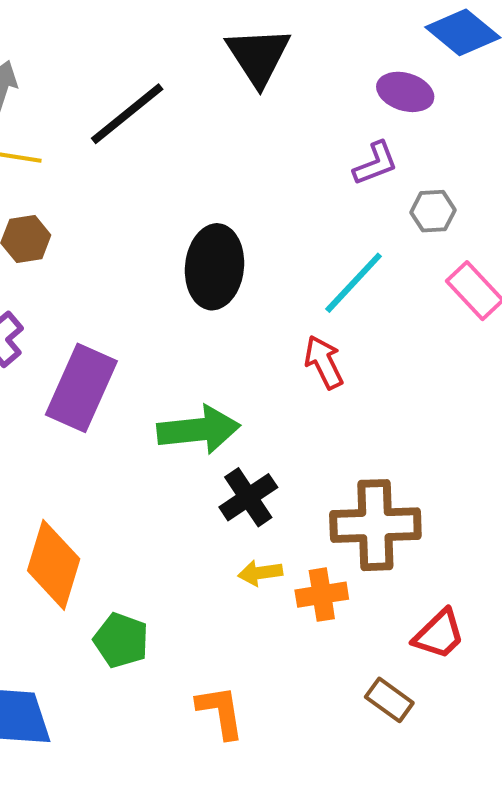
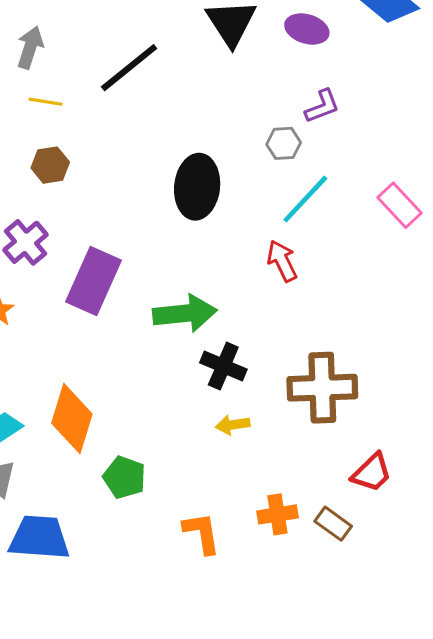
purple ellipse: (405, 92) -> (307, 29), moved
gray hexagon: (433, 211) -> (284, 143), moved
black cross: (248, 497) -> (223, 366), turned -33
orange cross: (322, 595) -> (277, 514), moved

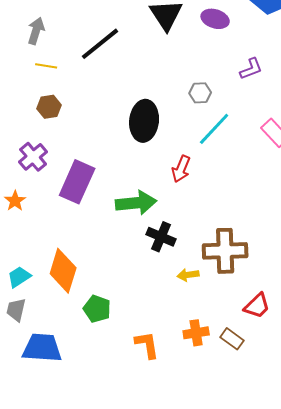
purple L-shape: (322, 106) -> (251, 69), moved
red arrow: (282, 261) -> (181, 169), moved, turned -132
yellow arrow: (233, 425) -> (188, 275), moved

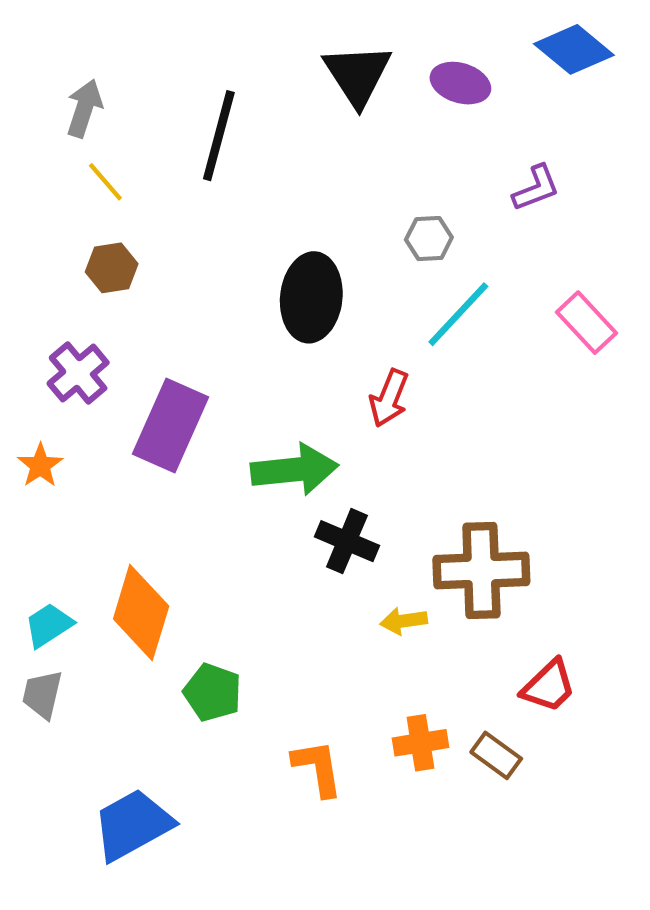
black line: (100, 44) -> (219, 136), turned -36
yellow line: (46, 66) -> (105, 182), turned 40
blue trapezoid: (42, 348) -> (133, 825), moved, turned -33

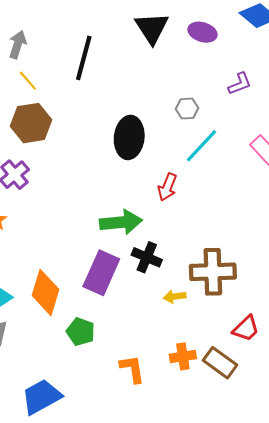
brown hexagon: (112, 268) -> (31, 123), size x1.6
purple rectangle: (170, 426) -> (101, 273), moved
brown rectangle: (496, 755) -> (220, 363), size x1.4

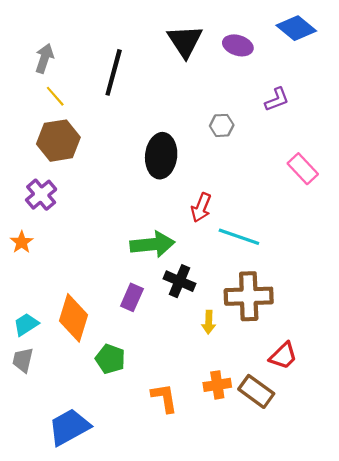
cyan line: (201, 146) -> (239, 237), moved, turned 66
purple rectangle: (101, 273) -> (132, 297), size x0.6
yellow arrow: (175, 297) -> (209, 322), turned -80

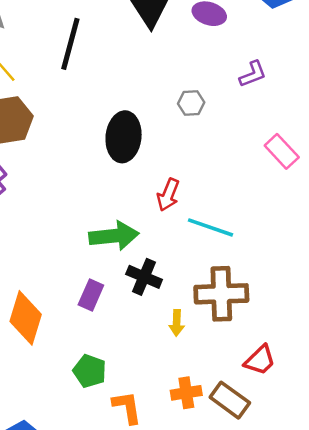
green pentagon: (110, 359) -> (90, 371), moved

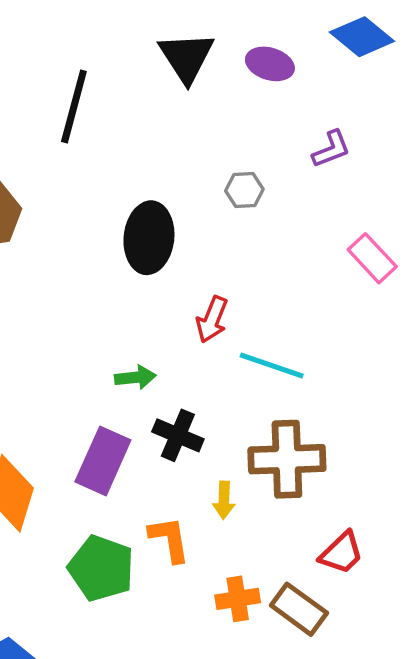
green arrow: (114, 236) -> (135, 377), size x0.6
purple rectangle: (91, 295) -> (103, 461), size x1.5
green pentagon: (90, 371) -> (101, 568), size x1.4
orange L-shape: (127, 407) -> (169, 539), moved

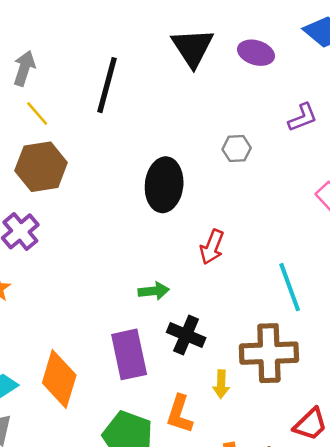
cyan line: (272, 366) -> (290, 287), moved, turned 51
purple rectangle: (103, 461) -> (129, 354), turned -36
orange L-shape: (169, 539) -> (180, 414), turned -153

